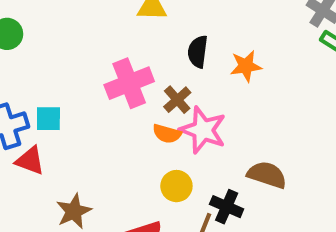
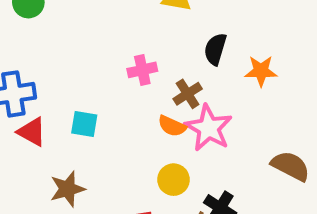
pink cross: (129, 83) -> (142, 70), size x0.6
cyan square: (48, 119) -> (84, 124), moved
brown semicircle: (267, 175) -> (291, 166), moved

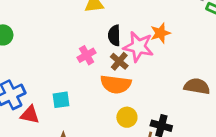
black semicircle: (215, 49) -> (114, 35), moved
orange semicircle: (172, 126) -> (116, 84), size x1.6
pink star: (209, 128) -> (138, 47), moved

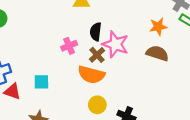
orange star: (160, 33) -> (158, 27), moved
brown semicircle: (197, 86) -> (157, 53), moved

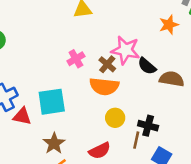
black semicircle: (96, 32) -> (147, 66), moved, turned -48
brown semicircle: (157, 53) -> (172, 79), moved
cyan square: (41, 82) -> (52, 102), size x1.6

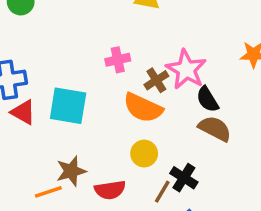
brown semicircle: (172, 79) -> (215, 129), moved
brown star: (54, 143) -> (71, 171), moved

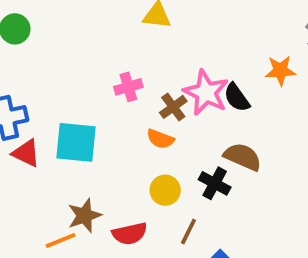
black semicircle: (207, 99) -> (237, 98), moved
orange semicircle: (143, 108) -> (160, 139), size x0.6
black cross: (184, 178) -> (215, 183), moved

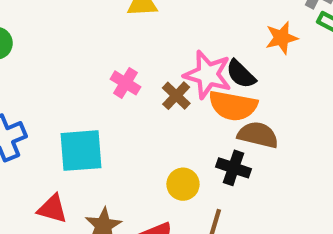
pink cross: (128, 87) -> (125, 83), turned -32
orange semicircle: (160, 139) -> (233, 106), moved, size x1.6
red triangle: (26, 153) -> (52, 209), moved

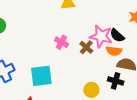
orange semicircle: (233, 106) -> (114, 51), size x0.7

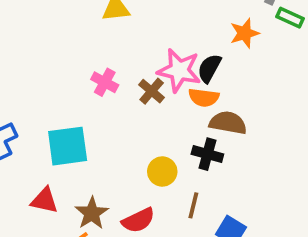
black semicircle: (117, 35) -> (209, 68), turned 77

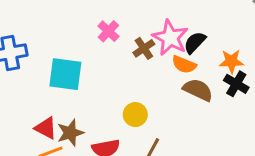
orange star: (245, 33) -> (231, 61), moved
black cross: (207, 154) -> (236, 84), moved
red triangle: (44, 201) -> (46, 128), moved

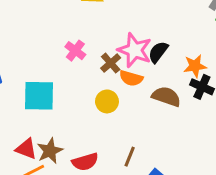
orange semicircle: (184, 65) -> (131, 78), moved
yellow circle: (135, 115) -> (107, 101), moved

